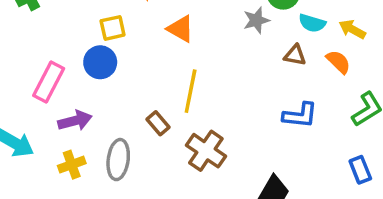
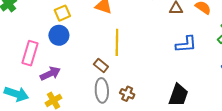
brown cross: (206, 151) -> (127, 94), moved, size x0.6
gray ellipse: (118, 160) -> (102, 90), moved

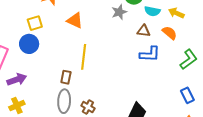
blue L-shape: (186, 44) -> (150, 54), moved
brown rectangle: (101, 65) -> (66, 77), turned 56

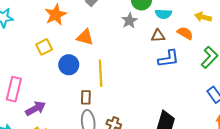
yellow arrow: (176, 13) -> (203, 17), moved
blue circle: (29, 44) -> (69, 65), moved

